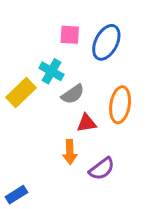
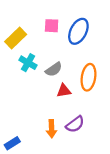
cyan cross: (52, 71) -> (28, 63), moved
yellow rectangle: (21, 93) -> (16, 38), moved
orange arrow: (70, 152) -> (52, 129), moved

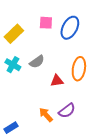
cyan cross: (28, 63) -> (13, 65), moved
gray semicircle: (54, 69) -> (37, 62), moved
orange arrow: (52, 129) -> (46, 115), turned 140

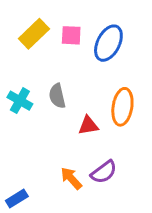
yellow rectangle: (14, 34) -> (34, 34), moved
gray semicircle: (37, 62) -> (57, 96), turned 112

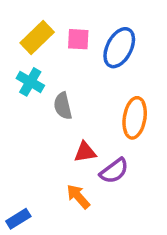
cyan cross: (20, 101) -> (30, 82), moved
red triangle: (88, 125) -> (85, 152), moved
purple semicircle: (104, 172) -> (114, 171), moved

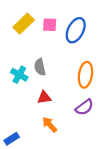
cyan cross: (30, 82) -> (19, 75), moved
red triangle: (85, 152) -> (44, 98), moved
purple semicircle: (114, 171) -> (84, 107), moved

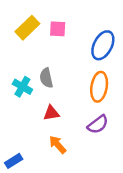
blue ellipse: (76, 30) -> (103, 45), moved

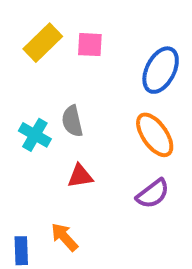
orange ellipse: (99, 87) -> (155, 135), turned -44
orange arrow: (58, 145) -> (64, 237), moved
blue rectangle: (14, 161) -> (21, 251), turned -60

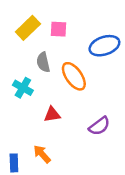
blue ellipse: (161, 70) -> (104, 46), turned 44
gray semicircle: (72, 121) -> (43, 62), moved
orange ellipse: (155, 135) -> (74, 76), moved

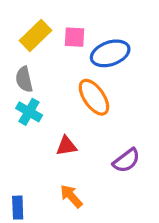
blue ellipse: (104, 46) -> (110, 53), moved
gray semicircle: (43, 62) -> (24, 79), moved
orange arrow: (42, 154) -> (71, 196), moved

